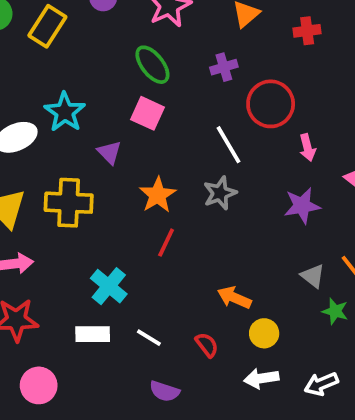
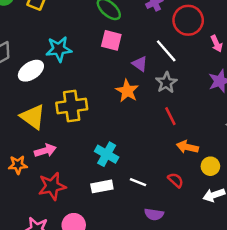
cyan star: (65, 112) -> (59, 49), turned -30
purple triangle: (109, 152) -> (140, 64), moved
red line: (166, 243) -> (170, 116), moved, turned -42

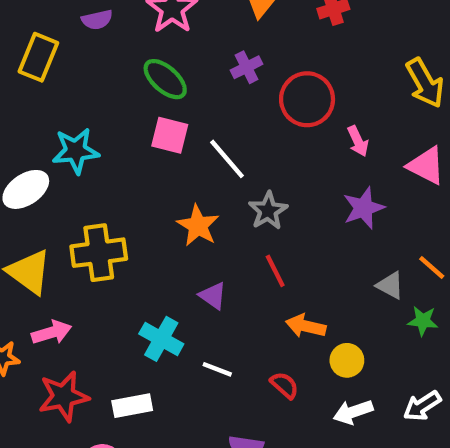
white line: (166, 51) -> (227, 159), moved
purple triangle: (140, 64) -> (213, 296), moved
white line: (138, 182) -> (217, 369), moved
white rectangle: (102, 186) -> (132, 406), moved

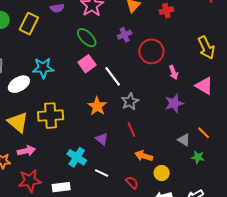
pink square: (170, 135) -> (87, 64), turned 36

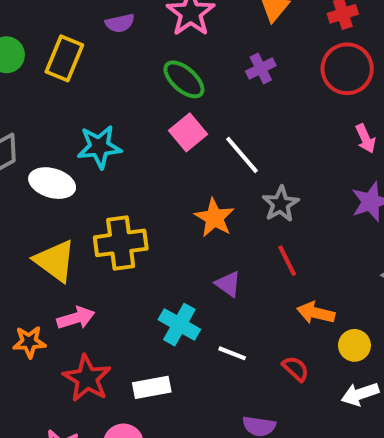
red circle: (151, 51) -> (347, 69), moved
white ellipse: (19, 84) -> (52, 183), turned 50
red star: (30, 181) -> (87, 378), turned -30

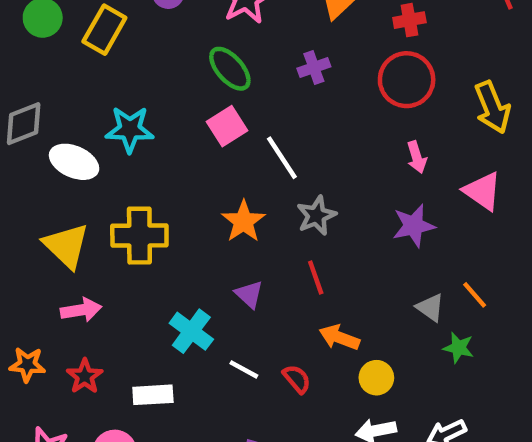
orange star: (29, 342) -> (27, 365), moved
red semicircle: (296, 369) -> (297, 379), moved
red star: (87, 378) -> (85, 376), size x0.7

